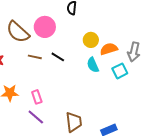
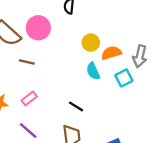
black line: (58, 57) -> (76, 106), moved
pink rectangle: (37, 97) -> (29, 98), moved, turned 72

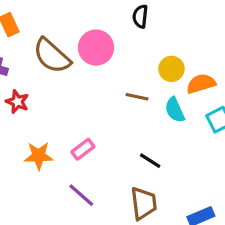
brown line: (27, 62) -> (137, 97), moved

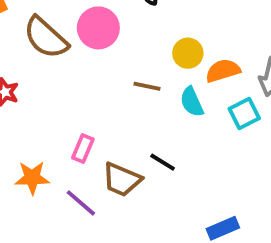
pink rectangle: (83, 149) -> (83, 149), turned -30
orange star: (39, 156) -> (32, 178), moved
brown trapezoid: (144, 203) -> (122, 180), moved, turned 120

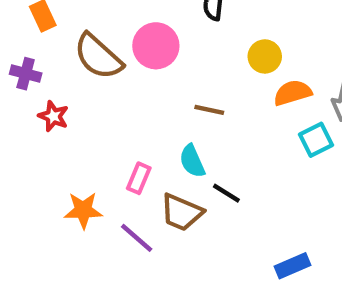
yellow circle: (188, 53) -> (265, 56), moved
cyan semicircle: (192, 102) -> (192, 161), moved

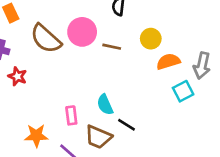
brown line: (209, 110) -> (112, 47), moved
pink rectangle: (139, 178) -> (71, 115), turned -30

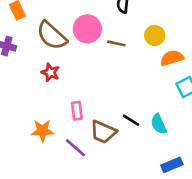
red star: (17, 76) -> (50, 72), moved
cyan semicircle: (105, 105) -> (159, 124), moved

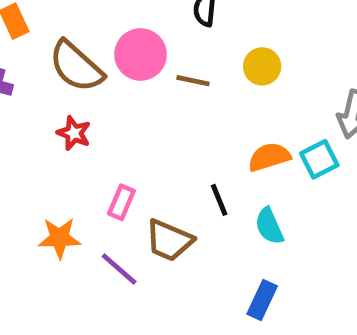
orange semicircle: (172, 58) -> (269, 157), moved
pink rectangle: (77, 111) -> (121, 202), turned 30
black line: (131, 120) -> (219, 200), moved, turned 36
blue rectangle: (172, 165) -> (262, 300), moved, turned -42

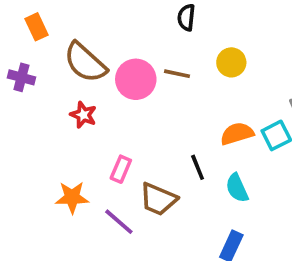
pink circle: (141, 54) -> (136, 79), moved

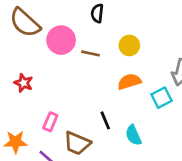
brown semicircle: (85, 62) -> (25, 23), moved
pink circle: (136, 79) -> (61, 40), moved
orange semicircle: (237, 134) -> (129, 82), moved

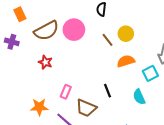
brown semicircle: (25, 23) -> (46, 31), moved, turned -70
brown line: (91, 53) -> (108, 40), moved, turned 40
cyan semicircle: (133, 135) -> (139, 97), moved

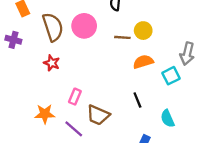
brown semicircle: (46, 31) -> (53, 27), turned -80
brown line: (108, 40) -> (122, 37), turned -48
black line: (108, 91) -> (137, 100), moved
cyan semicircle: (139, 97) -> (168, 119), moved

